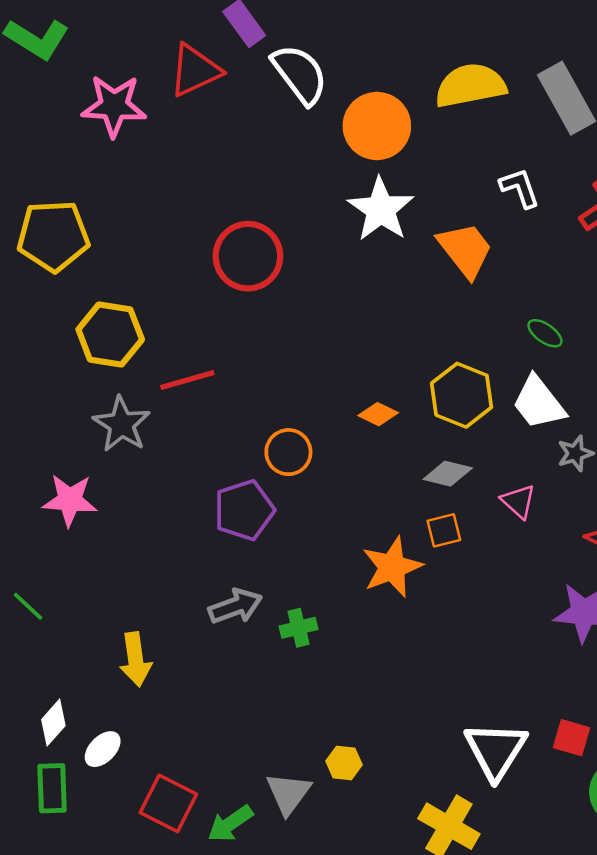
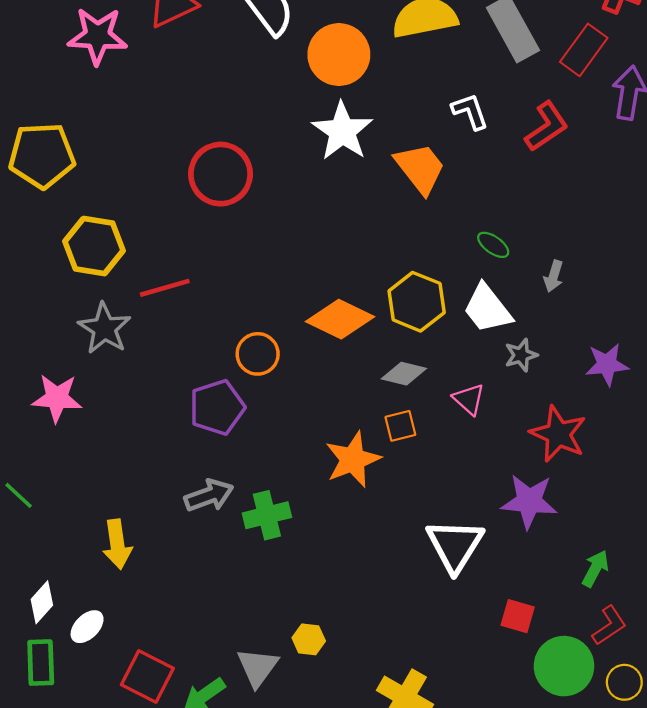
orange diamond: (378, 414) -> (340, 319), size x1.8
green cross: (299, 628) -> (267, 515), size x1.4
white triangle: (496, 750) -> (455, 545), moved

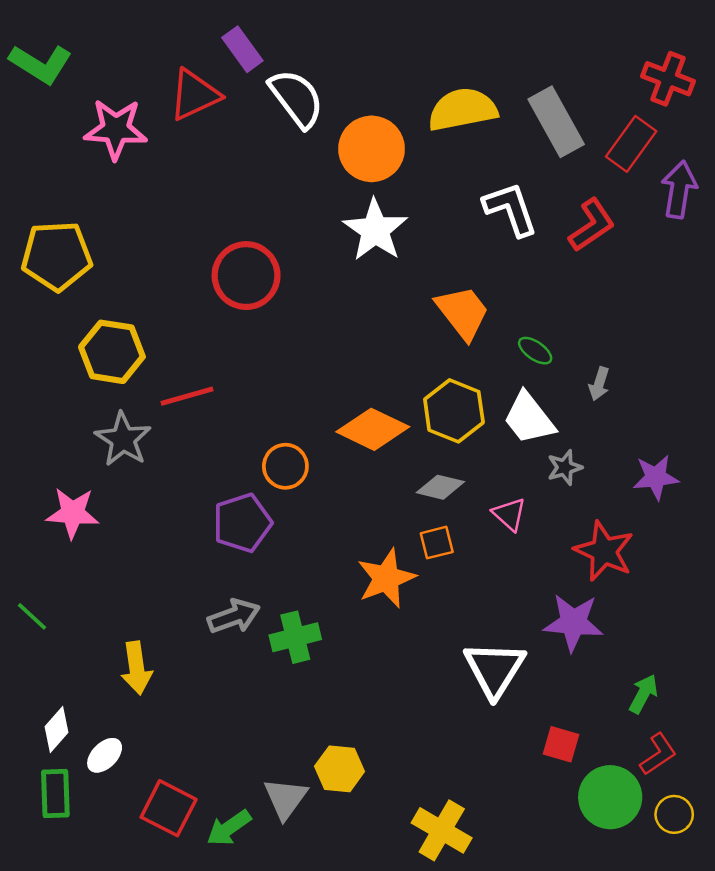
white L-shape: (470, 111) -> (511, 209), size x1.4
orange trapezoid: (420, 168) -> (463, 312), moved
yellow hexagon: (309, 639) -> (340, 769), size x1.4

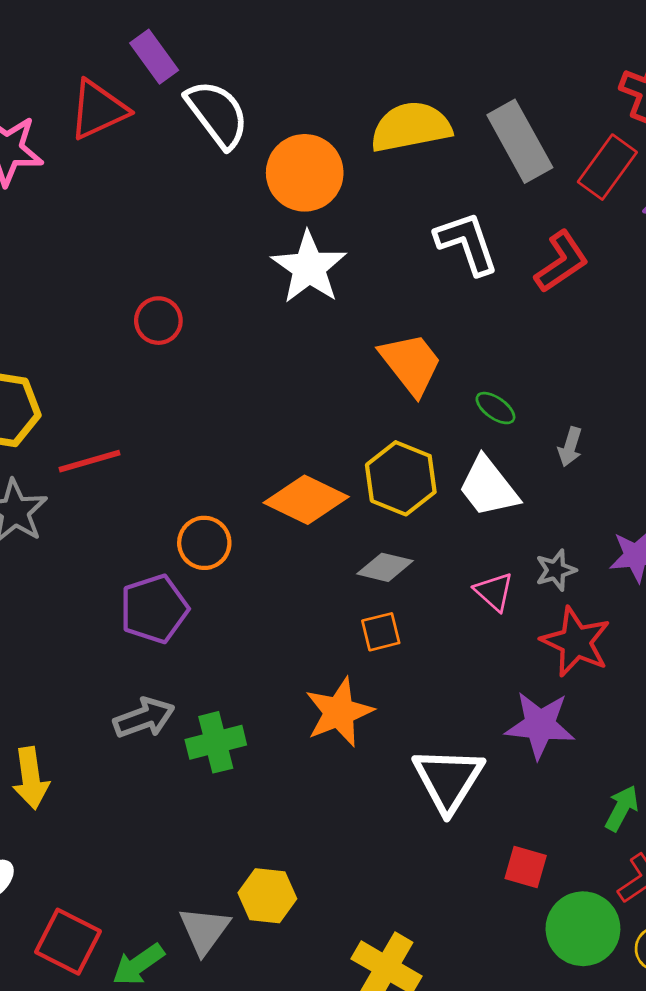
red circle: (246, 276) -> (158, 321), size x0.6
gray star: (565, 467) -> (556, 570), moved
pink triangle: (509, 514) -> (494, 592), moved
orange star: (386, 578) -> (339, 712), moved

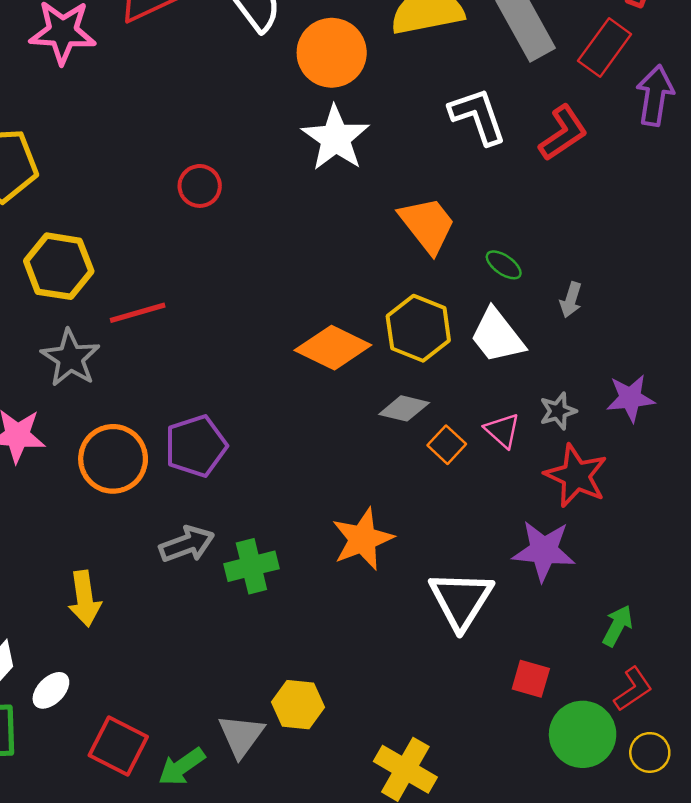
orange circle: (204, 543) -> (113, 459), moved, size x1.4
orange square: (381, 632) -> (447, 445), moved, turned -33

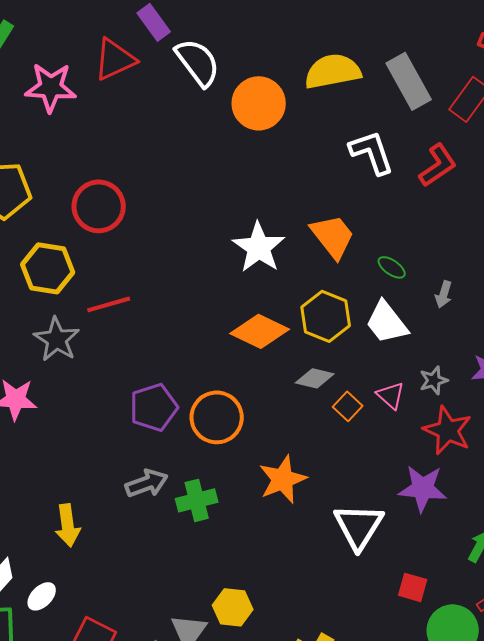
white star: (336, 138) -> (259, 247), moved
red circle: (200, 186) -> (99, 206), moved, size x1.6
orange circle: (113, 459) -> (217, 417), moved

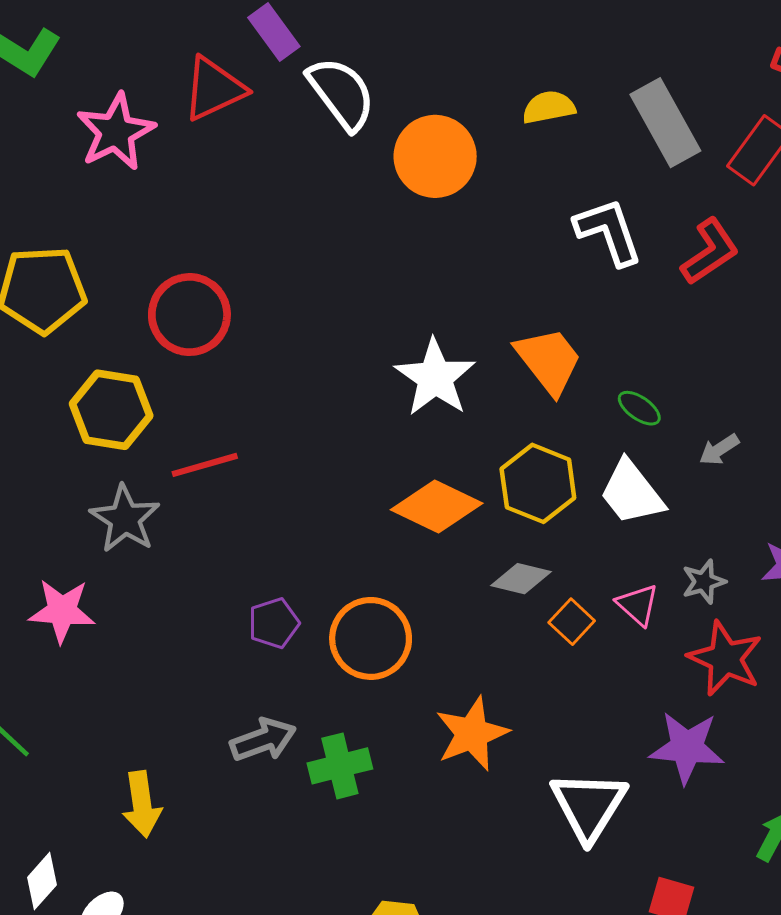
yellow semicircle: (333, 71) -> (549, 107), size x0.6
pink star: (51, 87) -> (116, 132), turned -30
gray arrow: (444, 294) -> (719, 450), turned 40
purple pentagon: (154, 407) -> (274, 623), size x0.7

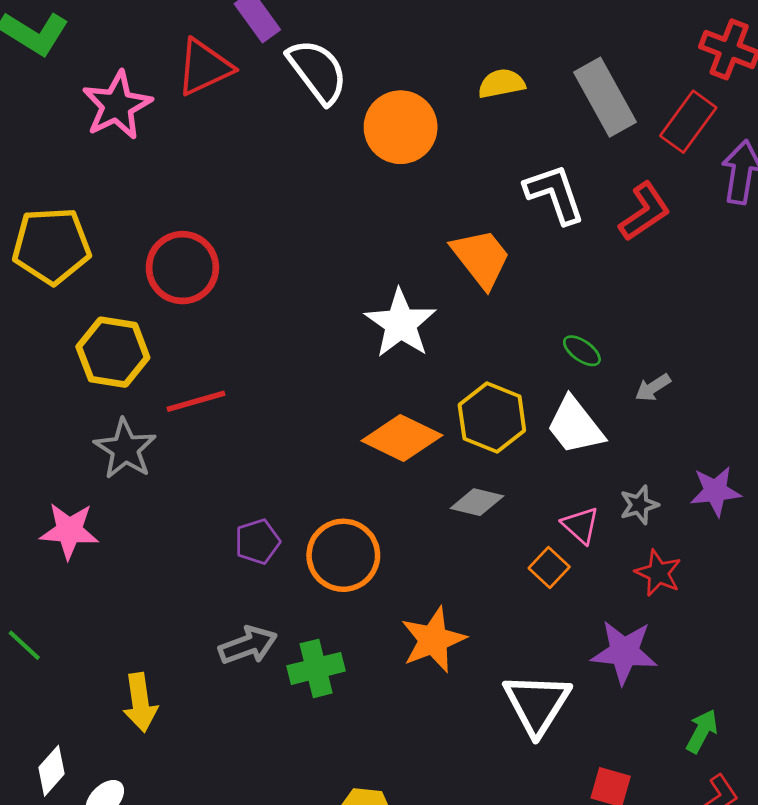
orange trapezoid: (549, 361) -> (481, 258), moved
orange square: (572, 622) -> (549, 568), moved
red star: (725, 658) -> (658, 573), size x0.7

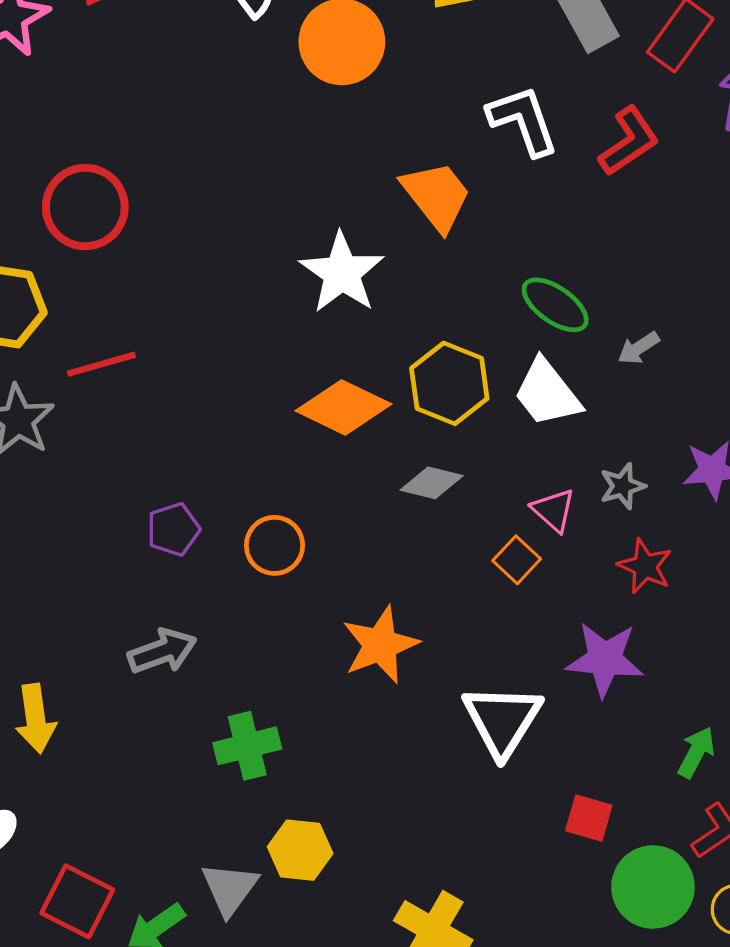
green ellipse: (582, 351) -> (555, 305), size x1.5
orange circle: (343, 555) -> (275, 545), size x0.7
green cross: (316, 668) -> (247, 746), moved

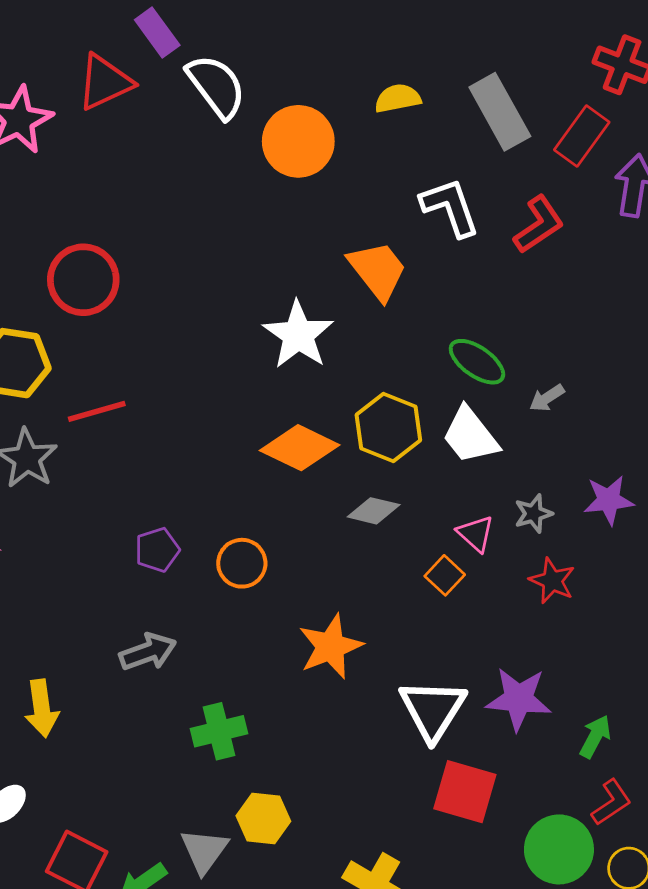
purple star: (605, 659) -> (519, 699), moved
red square: (589, 818) -> (465, 792), moved, size x1.6

